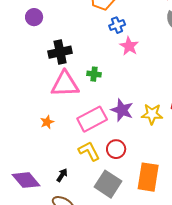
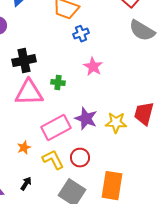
pink star: (129, 46) -> (93, 67), moved
orange star: (47, 122) -> (24, 148), moved

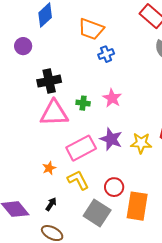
pink star: (93, 67) -> (112, 98), moved
red circle: (80, 158) -> (114, 187), moved

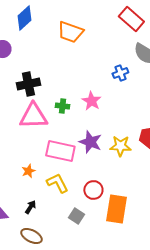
blue cross: (106, 54) -> (120, 73), moved
pink rectangle: (81, 148) -> (60, 151), turned 40
gray square: (97, 213) -> (76, 216), size x0.6

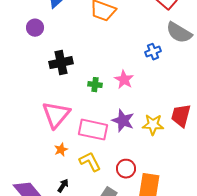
pink triangle: (33, 116) -> (56, 115), moved, turned -48

